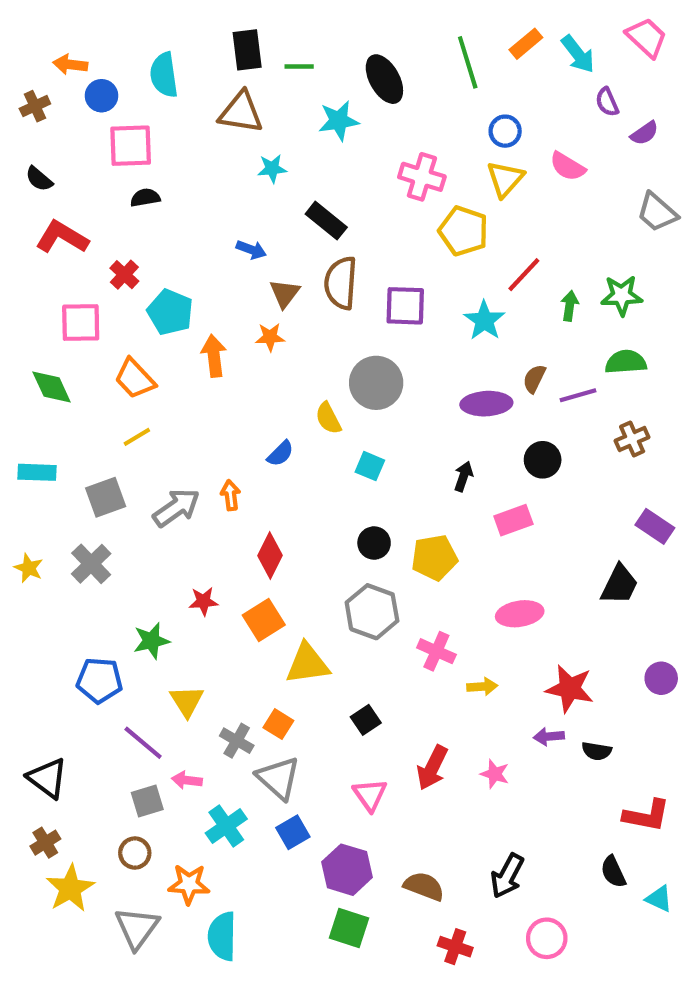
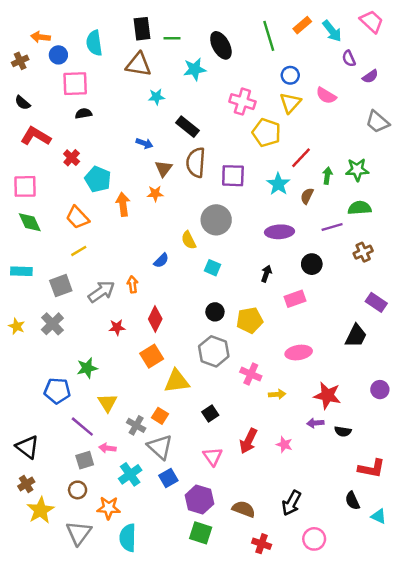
pink square: (81, 322) -> (25, 186), moved
brown semicircle: (534, 379) -> (307, 196), moved
red star: (203, 601) -> (117, 327), moved

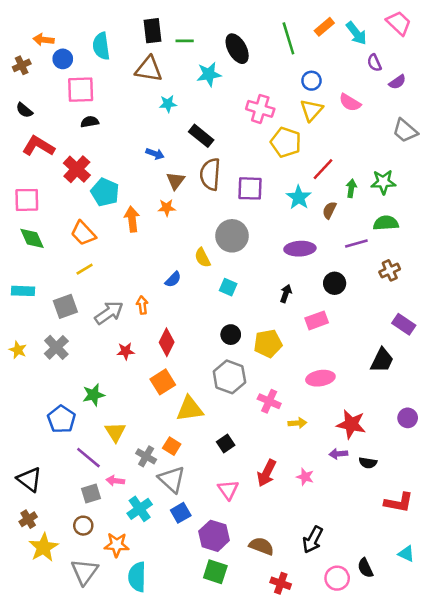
red cross: (72, 158) -> (77, 169), size x1.5
blue pentagon: (57, 391) -> (61, 419), turned 30
black semicircle: (352, 501) -> (365, 568), moved

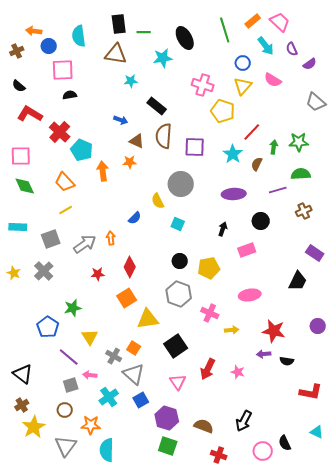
pink trapezoid: (399, 23) -> (280, 22), moved
cyan arrow: (356, 33) -> (266, 46), moved
brown triangle: (176, 181) -> (137, 141), turned -42
black square: (226, 444) -> (176, 346), size x1.6

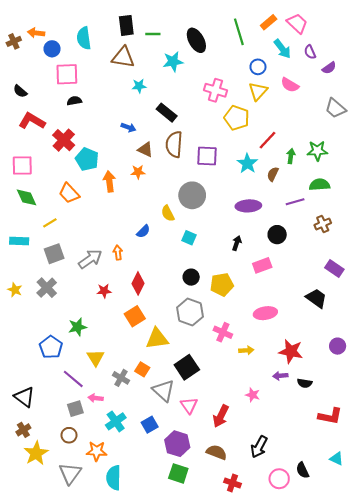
brown cross: (17, 51) -> (14, 41), moved
yellow line: (66, 210) -> (50, 223), moved
black trapezoid: (298, 281) -> (316, 298), turned -80
red arrow: (208, 369) -> (221, 416), moved
gray triangle: (134, 374) -> (163, 391), moved

